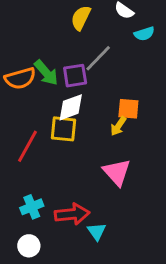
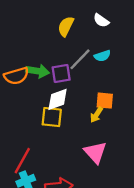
cyan semicircle: (144, 34) -> (102, 56), moved
green arrow: (46, 73) -> (38, 71), turned -40
red line: (27, 146) -> (22, 161), moved

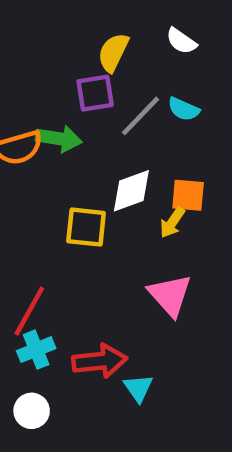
cyan semicircle: (102, 56) -> (184, 109), turned 42
purple square: (61, 73) -> (95, 93), moved
white diamond: (58, 99) -> (131, 191), moved

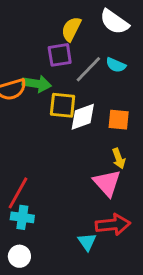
white semicircle: (181, 41) -> (114, 22), size x1.5
yellow arrow: (172, 223) -> (119, 158), moved, turned -54
yellow square: (86, 227) -> (63, 105), moved
cyan cross: (36, 350) -> (22, 217), turned 30
red arrow: (100, 361) -> (113, 225), moved

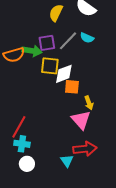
purple square: (60, 55) -> (47, 43), moved
orange square: (119, 120) -> (72, 87), moved
white circle: (19, 256) -> (27, 164), moved

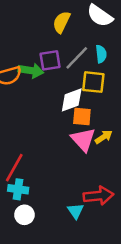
cyan semicircle: (87, 38) -> (101, 54), turned -120
yellow square: (50, 66) -> (93, 82), moved
yellow arrow: (89, 103) -> (104, 137), turned -104
pink triangle: (81, 120) -> (83, 139), moved

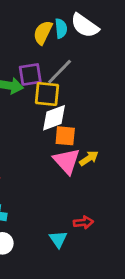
cyan semicircle: (101, 54) -> (61, 28), moved
yellow square: (93, 82) -> (47, 94), moved
red arrow: (99, 196) -> (83, 222), size x0.6

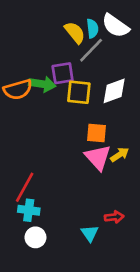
yellow semicircle: (43, 33) -> (75, 33), turned 115
gray line: (60, 72) -> (91, 50), moved
white diamond: (54, 118) -> (114, 91), moved

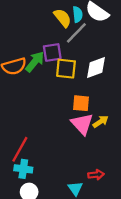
green arrow: (42, 84) -> (35, 62), turned -60

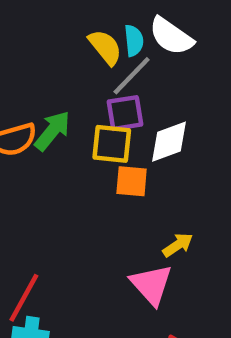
purple square: (52, 52) -> (125, 113), moved
orange square: (81, 103) -> (132, 181), moved
pink triangle: (82, 124) -> (151, 285), moved

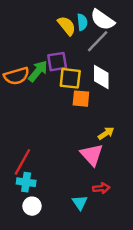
gray line: (132, 76) -> (98, 41), moved
purple square: (125, 113) -> (57, 62), moved
white diamond: (169, 142) -> (101, 77), turned -70

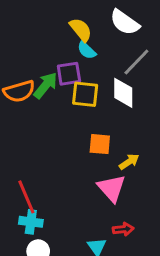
cyan semicircle: (82, 22) -> (87, 50), moved, turned 140
gray line: (98, 41) -> (136, 62), moved
orange square: (81, 99) -> (100, 144), moved
red line: (22, 162) -> (26, 197), turned -52

